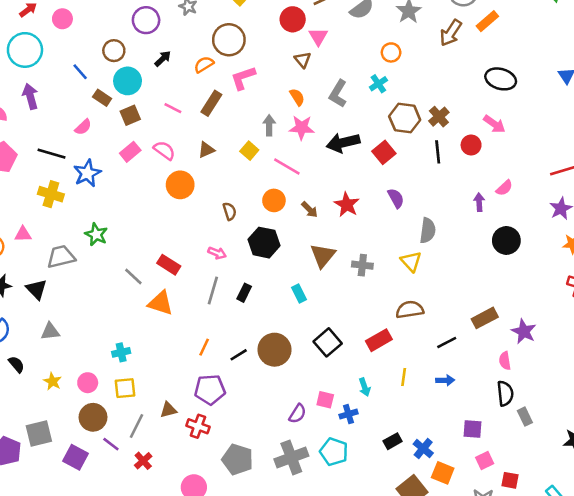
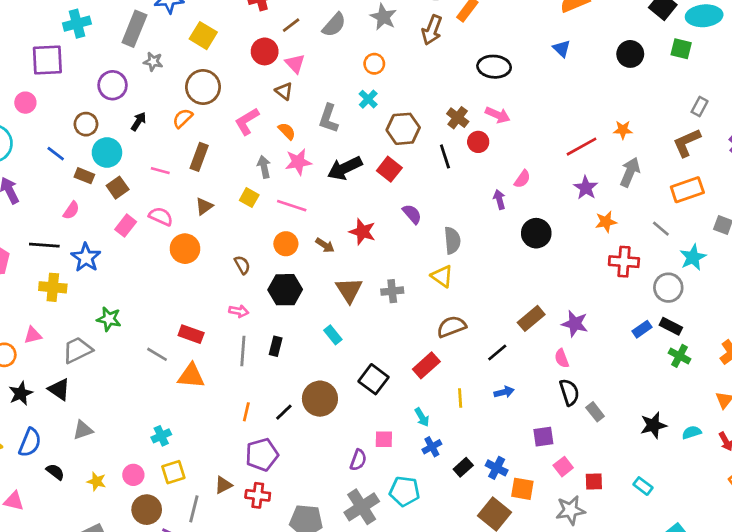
pink L-shape: (243, 78) -> (247, 121), moved
brown cross: (439, 117) -> (458, 118), moved
blue cross: (348, 414) -> (432, 447), moved

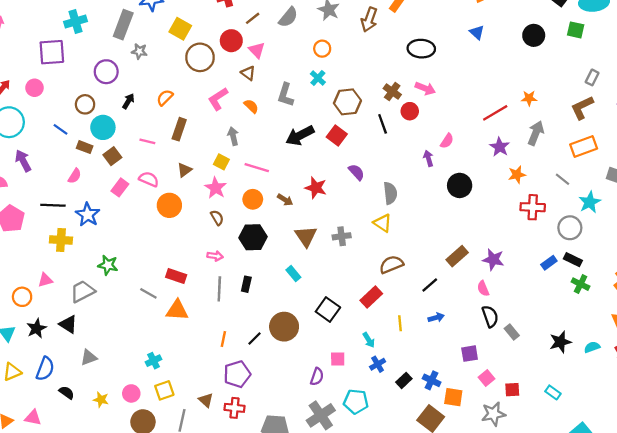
brown circle: (203, 87) -> (200, 57), moved
pink star: (298, 162) -> (216, 188), moved, turned -30
brown triangle: (223, 485) -> (206, 400), turned -49

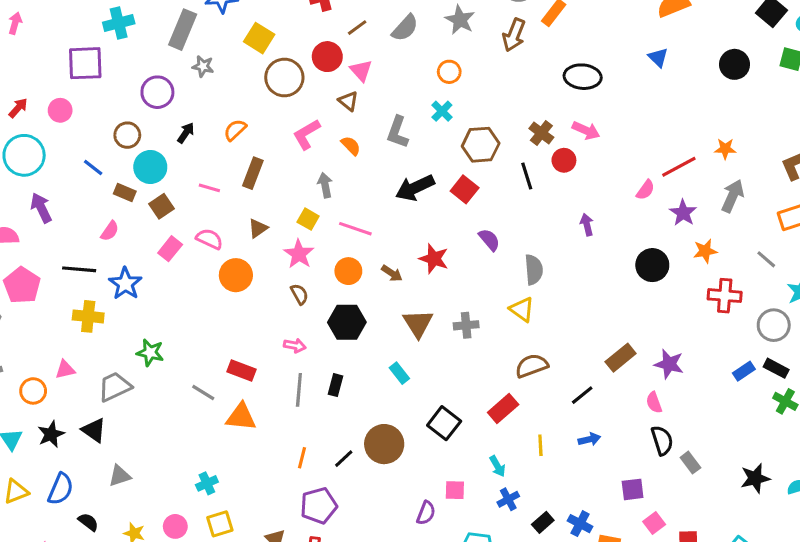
pink semicircle: (447, 141) -> (645, 190), moved
black circle: (460, 185) -> (652, 265), moved

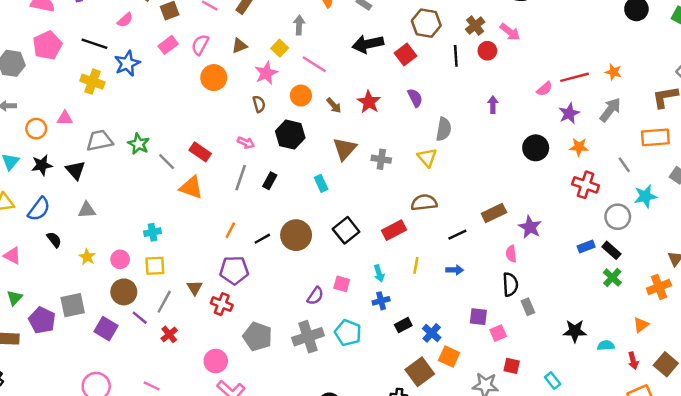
pink semicircle: (209, 239) -> (200, 45), turned -100
green star: (150, 353) -> (139, 144), moved
pink square: (654, 523) -> (498, 333), moved

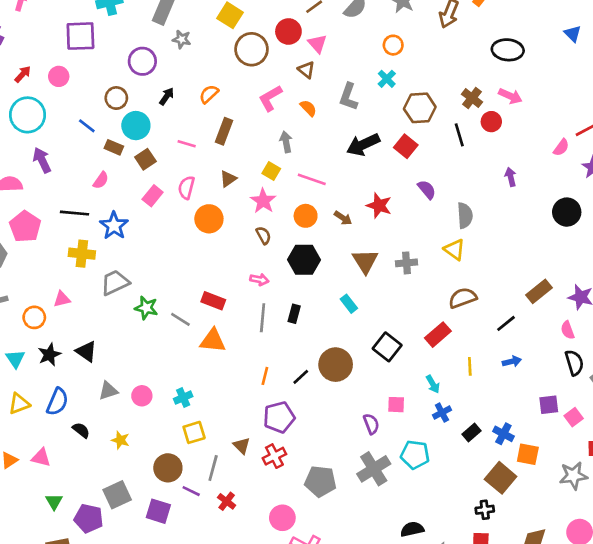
gray trapezoid: (100, 141) -> (115, 283), moved
pink circle: (120, 259) -> (142, 396), moved
purple semicircle: (315, 296) -> (371, 424), turned -42
red cross: (222, 304) -> (274, 456), turned -35

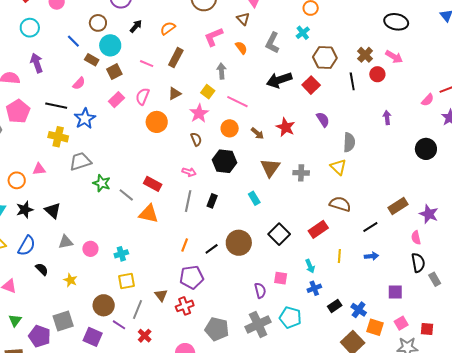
cyan circle: (28, 115) -> (30, 28), size x0.7
brown semicircle: (463, 298) -> (340, 204), turned 30
pink square: (574, 417) -> (401, 323), moved

